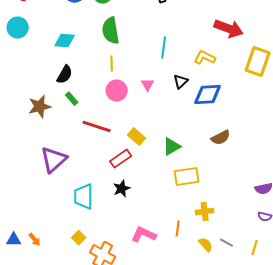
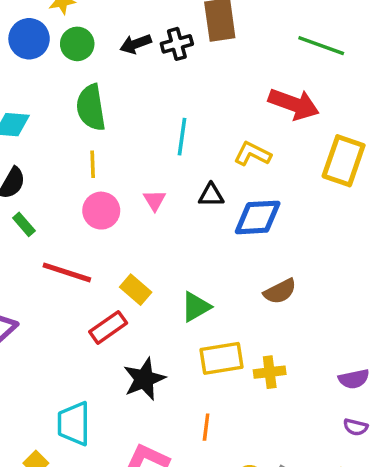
black triangle: (181, 82) -> (211, 195), turned 42
black star: (122, 189) -> (144, 379), moved, size x1.4
cyan trapezoid: (84, 197) -> (74, 424), moved
yellow cross: (205, 212) -> (270, 372), moved
orange line: (178, 229) -> (206, 427), moved

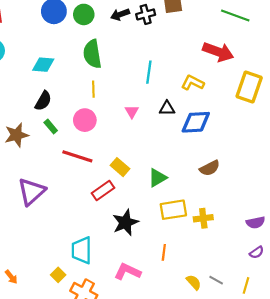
pink circle: (101, 211) -> (85, 120), moved
purple semicircle: (356, 427) -> (257, 252), turned -48

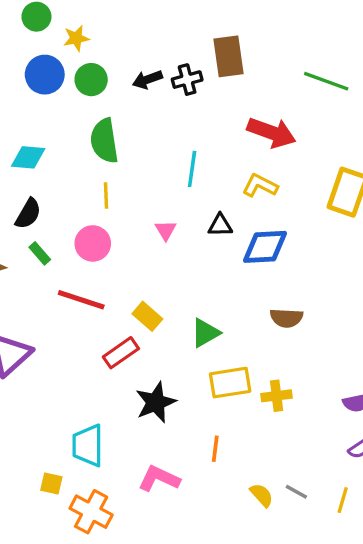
red arrow: (218, 52) -> (272, 133), moved
brown semicircle: (210, 168) -> (286, 318), turned 30
yellow square: (58, 275) -> (51, 484), turned -32

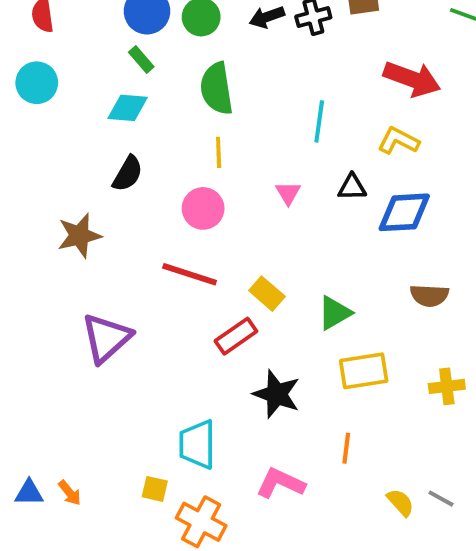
green rectangle: (40, 253) -> (141, 60), moved
yellow cross: (277, 396) -> (447, 386), moved
black star: (156, 402) -> (277, 394), turned -30

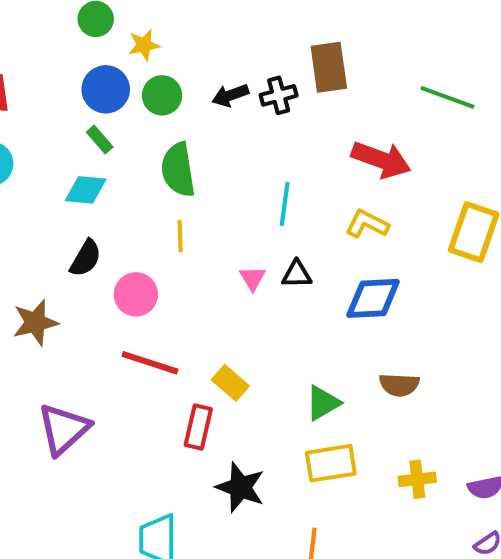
black triangle: (352, 187) -> (297, 274), moved
pink circle: (203, 208) -> (136, 294), moved
green triangle: (335, 313) -> (323, 403), moved
red rectangle: (236, 336) -> (198, 427), turned -42

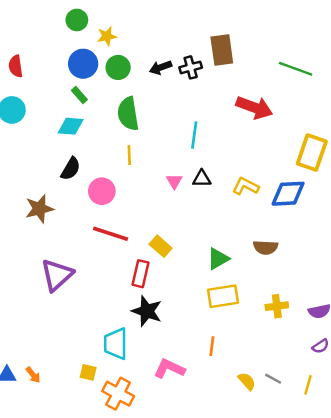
yellow L-shape: (367, 224) -> (246, 186), moved
blue diamond: (373, 298) -> (288, 194), moved
black star: (240, 487) -> (147, 311), moved

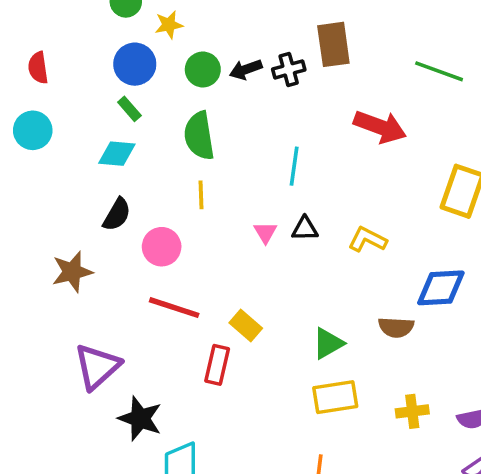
green circle: (118, 67) -> (203, 69), moved
blue diamond: (288, 194) -> (441, 288), moved
black star: (147, 311) -> (140, 419), moved

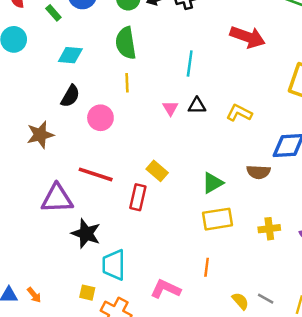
green rectangle: (129, 109) -> (53, 13), moved
red line: (174, 308) -> (96, 174), moved
purple triangle: (97, 367) -> (57, 199), turned 40

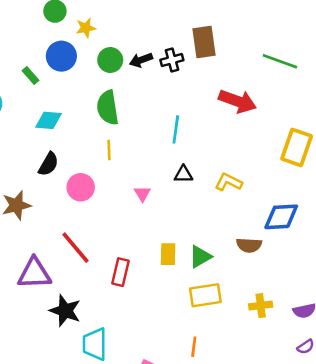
pink triangle: (170, 108) -> (142, 194), moved
yellow rectangle: (157, 171) -> (168, 254), moved, turned 50
red line: (96, 174) -> (76, 248), turned 32

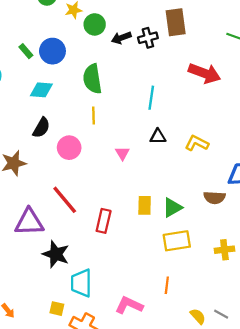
blue circle: (61, 56) -> (52, 51), moved
green circle: (110, 60) -> (95, 24), moved

